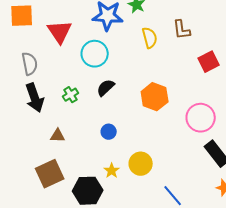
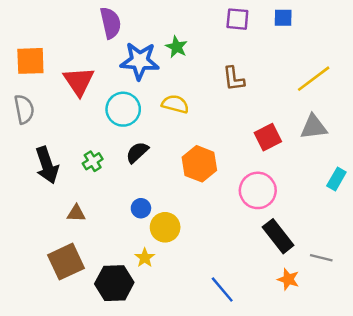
yellow semicircle: (150, 38) -> (175, 104), moved, turned -60
red square: (209, 62) -> (268, 137), moved
gray semicircle: (30, 64) -> (24, 109), moved
yellow circle: (141, 164) -> (165, 227), moved

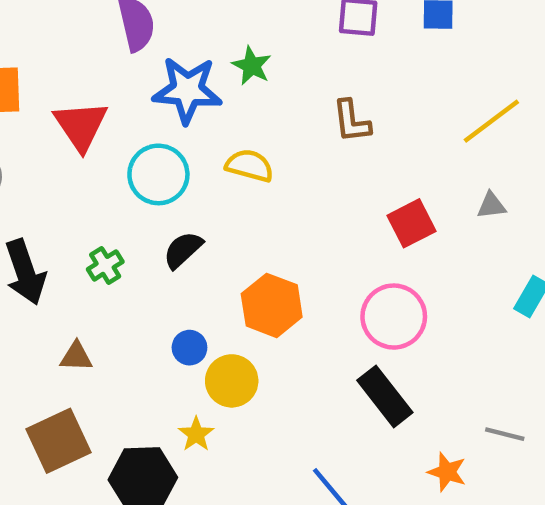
gray triangle: (314, 127) -> (491, 206), size x0.6
orange hexagon: (199, 164) -> (272, 305), moved
black rectangle: (278, 236) -> (385, 396), moved

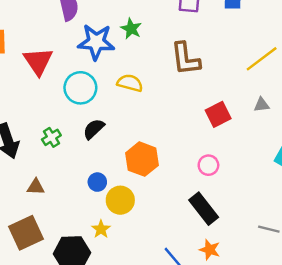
brown L-shape: (352, 121) -> (185, 59), size x1.4
pink circle: (394, 317) -> (208, 165), size x0.6
orange star: (447, 472) -> (210, 250), moved

